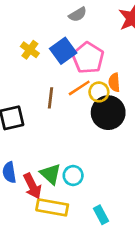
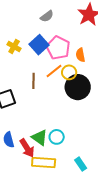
orange semicircle: (114, 82) -> (80, 55), moved

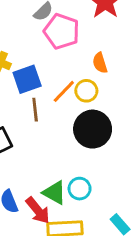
blue square: (39, 45) -> (27, 79), moved, turned 30
pink pentagon: (58, 48) -> (62, 31), moved
black circle: (78, 87) -> (93, 129), moved

